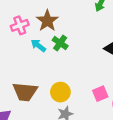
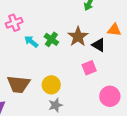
brown star: (47, 21) -> (78, 37), moved
pink square: (100, 94) -> (89, 68), moved

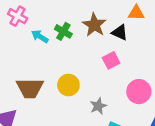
pink cross: (14, 23) -> (18, 16), turned -35
gray star: (55, 105) -> (98, 106), moved

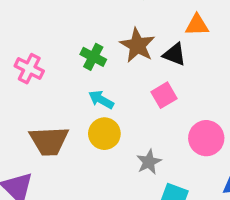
pink cross: (18, 16) -> (29, 69), moved
cyan arrow: (40, 36) -> (101, 100), moved

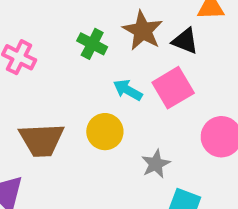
pink square: (164, 95) -> (173, 88), size x1.4
cyan arrow: (101, 100) -> (128, 90), moved

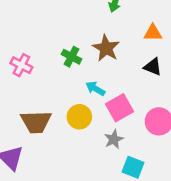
black triangle: (185, 41) -> (153, 67), moved
pink square: (173, 88) -> (120, 108), moved

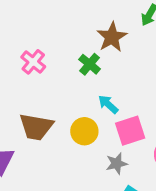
brown star: (106, 48) -> (112, 37), moved

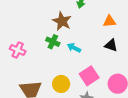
cyan arrow: (108, 104) -> (74, 48), moved

